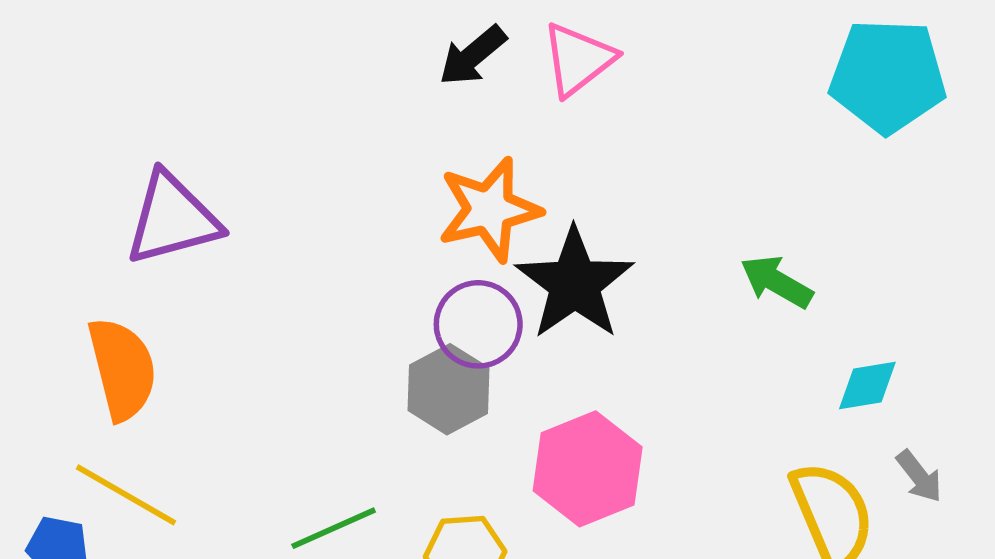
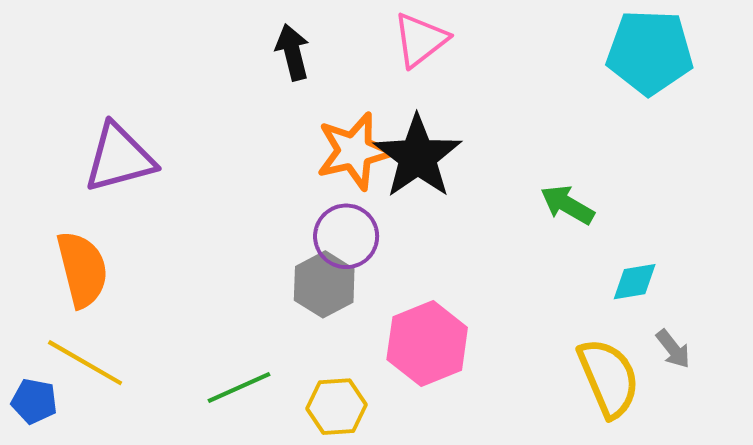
black arrow: (473, 56) -> (293, 52), moved, turned 116
black star: (575, 284) -> (418, 157), moved

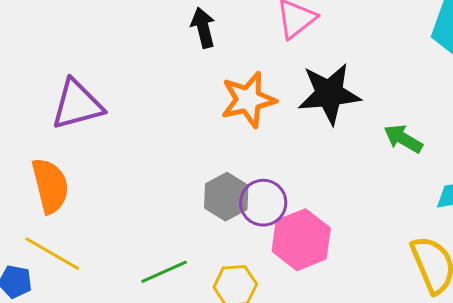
black star: (418, 157) -> (329, 94), moved, turned 30
purple circle: (346, 236) -> (263, 203), moved

